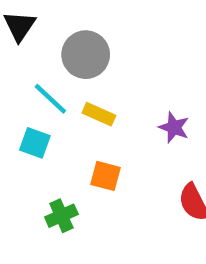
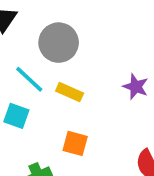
purple star: (174, 127) -> (136, 87), moved

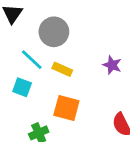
orange square: (75, 143) -> (66, 108), size x1.4

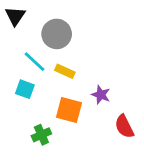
purple star: (112, 65) -> (101, 95), moved

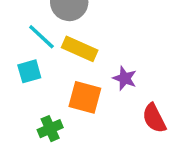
yellow rectangle: (65, 71) -> (80, 49), size x1.4
cyan square: (25, 89) -> (29, 71), turned -36

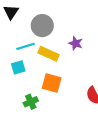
cyan line: (41, 37) -> (26, 46), turned -60
purple star: (125, 78) -> (76, 43), moved

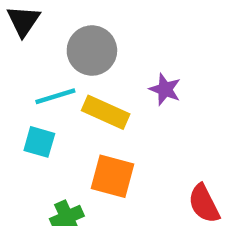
cyan square: (18, 67) -> (39, 142), turned 32

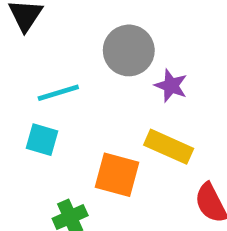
gray circle: (92, 51) -> (129, 50), moved
yellow rectangle: (106, 112) -> (169, 147), moved

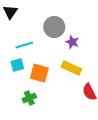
cyan square: (42, 140) -> (17, 65), turned -32
orange square: (117, 175) -> (39, 73), moved

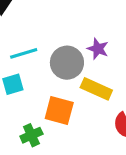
gray circle: (54, 27) -> (67, 63), moved
orange square: (39, 73) -> (59, 110), moved

